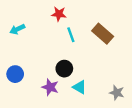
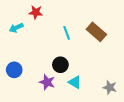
red star: (59, 14) -> (36, 12), moved

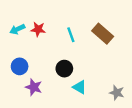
red star: (36, 12) -> (38, 29), moved
blue circle: (14, 70) -> (20, 66), moved
purple star: (47, 82) -> (34, 87), moved

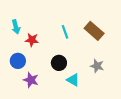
cyan arrow: (17, 29) -> (16, 27), turned -80
red star: (38, 29) -> (32, 40), moved
gray star: (117, 93) -> (97, 66), moved

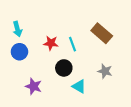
cyan line: (65, 32) -> (73, 44), moved
red star: (32, 40) -> (51, 43), moved
blue circle: (18, 61) -> (19, 52), moved

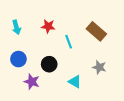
red star: (51, 43) -> (48, 26), moved
blue circle: (19, 52) -> (18, 59), moved
black circle: (64, 68) -> (49, 64), moved

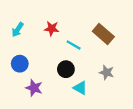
cyan arrow: (16, 27) -> (18, 30), turned 48
cyan line: (69, 42) -> (74, 45), turned -40
black circle: (49, 64) -> (66, 69), moved

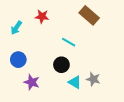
red star: (52, 29) -> (42, 16), moved
brown rectangle: (103, 34) -> (89, 15), moved
gray star: (107, 72) -> (93, 79), moved

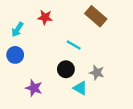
blue circle: (18, 60) -> (15, 55), moved
gray star: (93, 79) -> (97, 73), moved

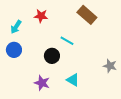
black circle: (66, 69) -> (52, 56), moved
gray star: (97, 73) -> (110, 66), moved
purple star: (34, 88) -> (42, 83), moved

